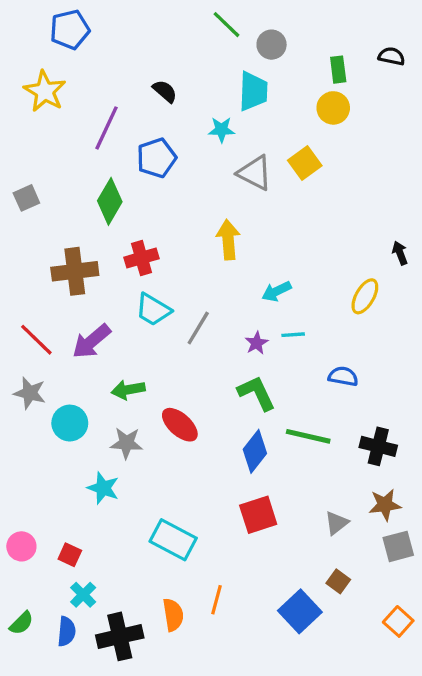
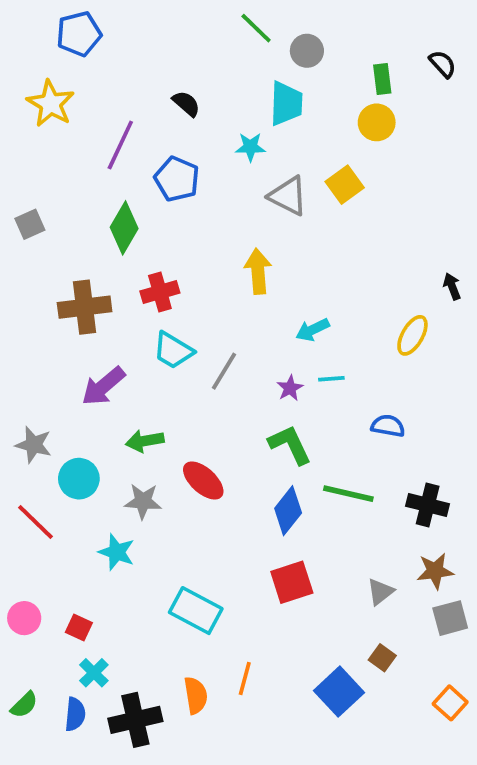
black semicircle: (392, 56) -> (443, 64), turned 36
blue pentagon: (156, 158) -> (177, 179), turned -30
red line: (36, 340) -> (36, 522), moved

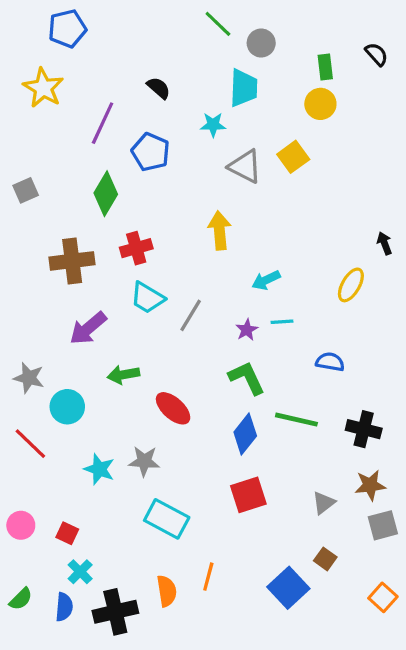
gray star: (143, 501) -> (144, 461), moved

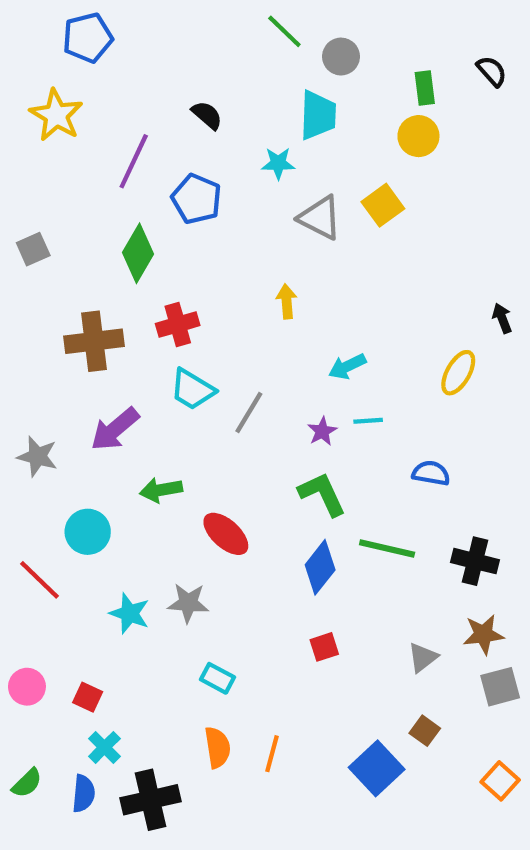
yellow arrow: (220, 230) -> (287, 301), size x0.7
gray star: (29, 378) -> (37, 456), moved
red square: (248, 495) -> (324, 647), size x0.6
cyan rectangle: (167, 519) -> (217, 678), size x0.6
orange semicircle: (167, 591) -> (217, 747), moved

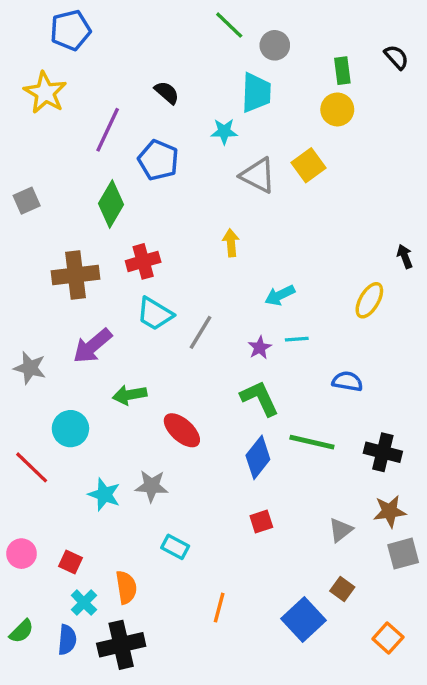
orange semicircle: (217, 747) -> (126, 587), moved
orange square: (500, 781) -> (388, 638), moved

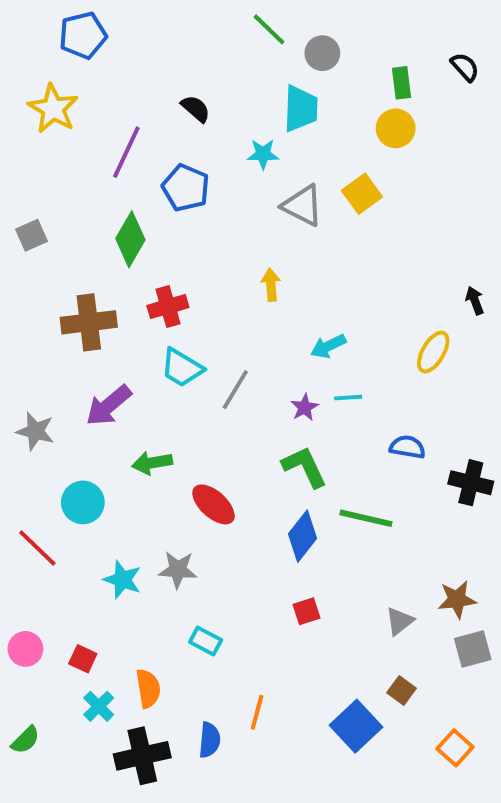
black cross: (383, 452) -> (471, 483), moved
blue semicircle: (67, 640) -> (210, 740), moved

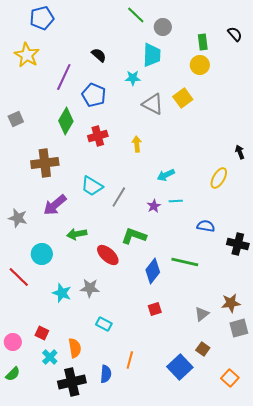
red cross: (168, 306) -> (98, 136), moved
green L-shape: (305, 467) -> (134, 236), moved, turned -45
pink circle: (25, 649) -> (13, 342), moved

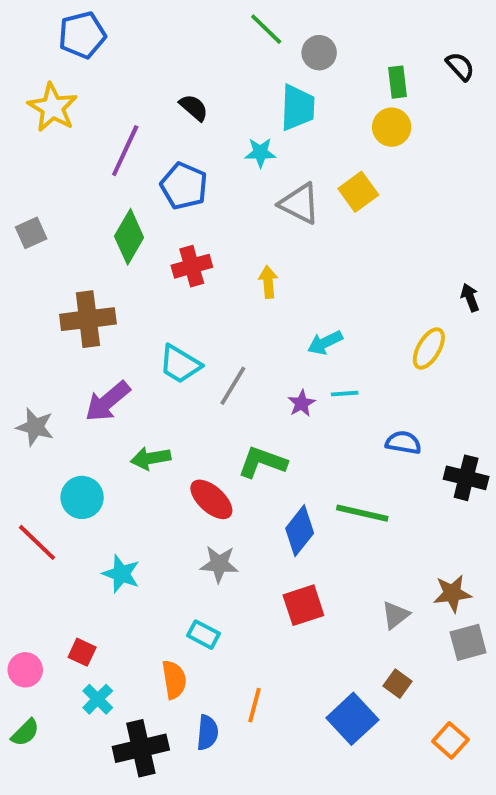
gray star: (90, 288) -> (219, 564), moved
red square: (155, 309) -> (303, 605), size x1.5
orange semicircle: (75, 348) -> (174, 680), moved

